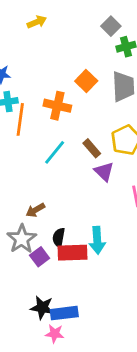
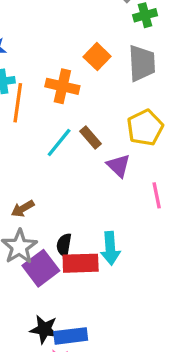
brown rectangle: (92, 148) -> (90, 138), moved
brown arrow: (35, 210) -> (23, 209), moved
purple square: (40, 257) -> (41, 268), size x1.5

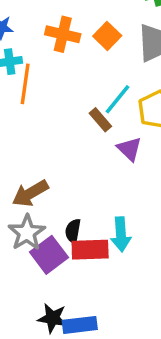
orange cross: (62, 86) -> (63, 34), moved
cyan line: (59, 143) -> (117, 99), moved
brown arrow: (23, 209) -> (30, 193), size x1.5

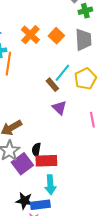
orange cross: (63, 34) -> (30, 35), turned 30
purple triangle: (129, 149) -> (59, 108), moved
cyan arrow: (121, 234) -> (50, 185), moved

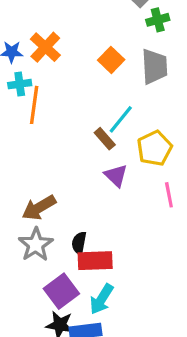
orange cross: (30, 35) -> (45, 47), moved
yellow pentagon: (85, 79) -> (154, 148), moved
purple square: (22, 164) -> (61, 291), moved
cyan arrow: (50, 185) -> (102, 299), turned 36

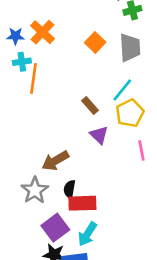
cyan line: (121, 119) -> (122, 90), moved
brown arrow: (39, 208) -> (55, 161), moved

